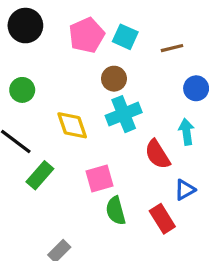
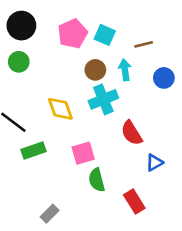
green circle: (22, 90) -> (19, 62), moved
cyan arrow: (186, 132) -> (125, 70), moved
green rectangle: (40, 175) -> (34, 150), turned 30
red rectangle: (162, 219) -> (134, 202), moved

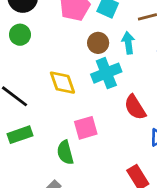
green rectangle: (34, 150) -> (20, 135), moved
green semicircle: (97, 180) -> (65, 153), moved

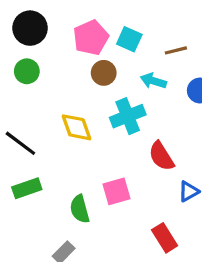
brown circle: (98, 43) -> (104, 73), moved
cyan arrow: (128, 43) -> (153, 81), turned -65
pink square: (86, 128) -> (117, 191), moved

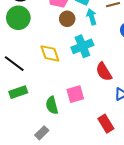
green circle: (27, 71) -> (18, 18), size x1.5
cyan arrow: (153, 81) -> (92, 17), moved, turned 56

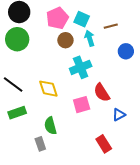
yellow diamond: (50, 53) -> (48, 89), moved
pink square: (75, 94) -> (82, 105), moved
gray rectangle: (42, 133) -> (40, 144), moved, turned -64

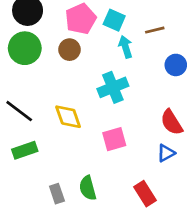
brown circle: (65, 40) -> (69, 50), moved
red semicircle: (102, 93) -> (172, 122), moved
green semicircle: (50, 126) -> (88, 188), moved

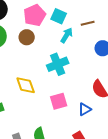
cyan arrow: (125, 47) -> (67, 35), turned 49
blue triangle: (166, 153) -> (85, 109), moved

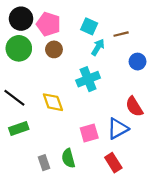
pink pentagon: (35, 15) -> (48, 24), moved, turned -30
pink square: (59, 101) -> (89, 133), moved
blue triangle: (85, 109) -> (118, 129), size x1.5

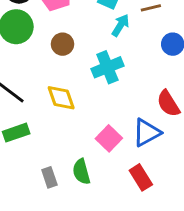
brown circle: (54, 49) -> (63, 44), moved
pink square: (89, 133) -> (109, 138), turned -30

